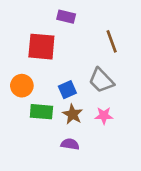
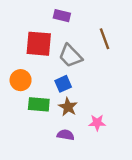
gray trapezoid: (101, 80) -> (70, 56), moved
pink star: (104, 116) -> (97, 123), moved

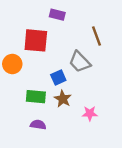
gray trapezoid: (70, 56) -> (80, 62), moved
orange circle: (21, 80) -> (12, 64), moved
purple semicircle: (66, 135) -> (38, 125), moved

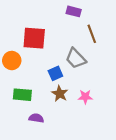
purple rectangle: (57, 15) -> (74, 11), moved
green rectangle: (36, 97) -> (22, 95), moved
pink star: (90, 113) -> (85, 97), moved

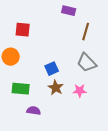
brown line: (92, 34) -> (86, 32), turned 36
red square: (34, 38) -> (23, 30), moved, size x0.7
gray trapezoid: (76, 58) -> (87, 63), moved

